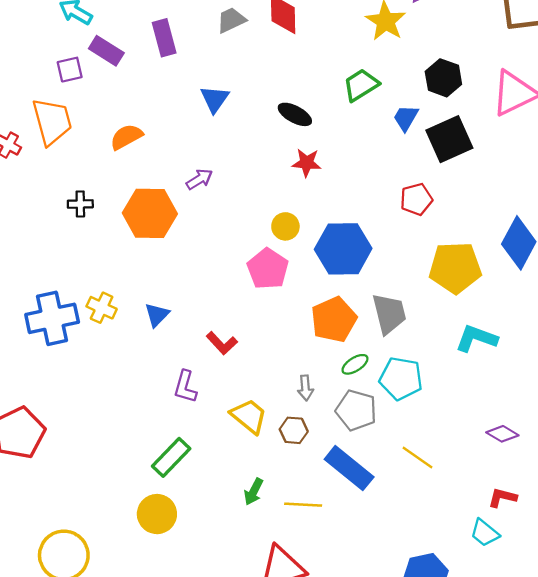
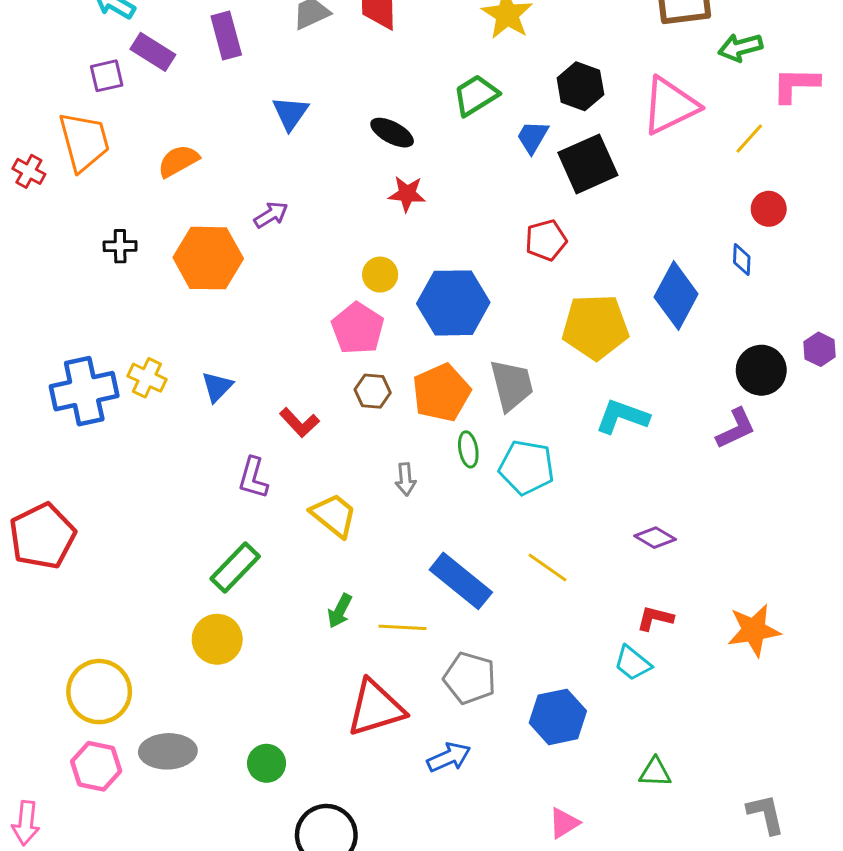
green ellipse: (355, 364) -> (468, 449), turned -68
gray pentagon: (356, 410) -> (470, 678), moved
brown hexagon: (294, 430) -> (373, 391), moved

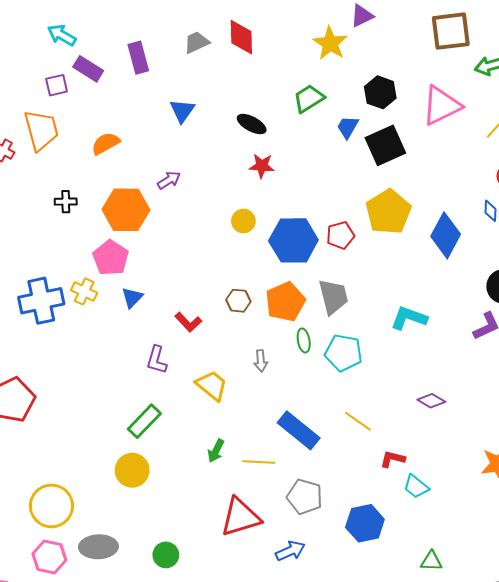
red pentagon: (546, 240) -> (340, 235), moved
yellow pentagon: (595, 327) -> (388, 212), moved, turned -30
pink pentagon: (358, 328) -> (111, 258), moved
red L-shape: (655, 618) -> (393, 459), moved

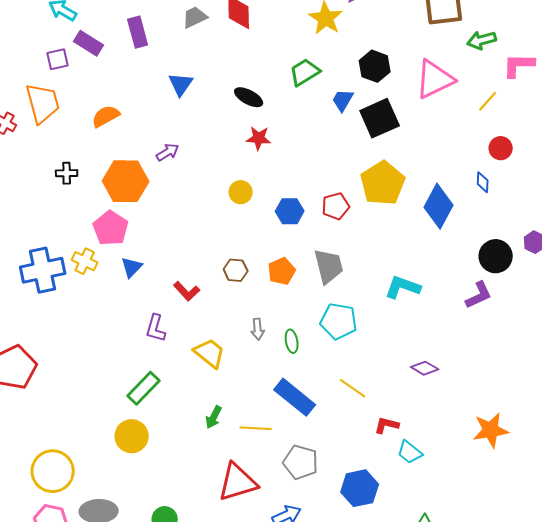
blue hexagon: (293, 240) -> (290, 211), size x0.6
orange pentagon: (285, 302) -> (282, 271), size x0.7
green ellipse: (304, 340) -> (292, 341), moved

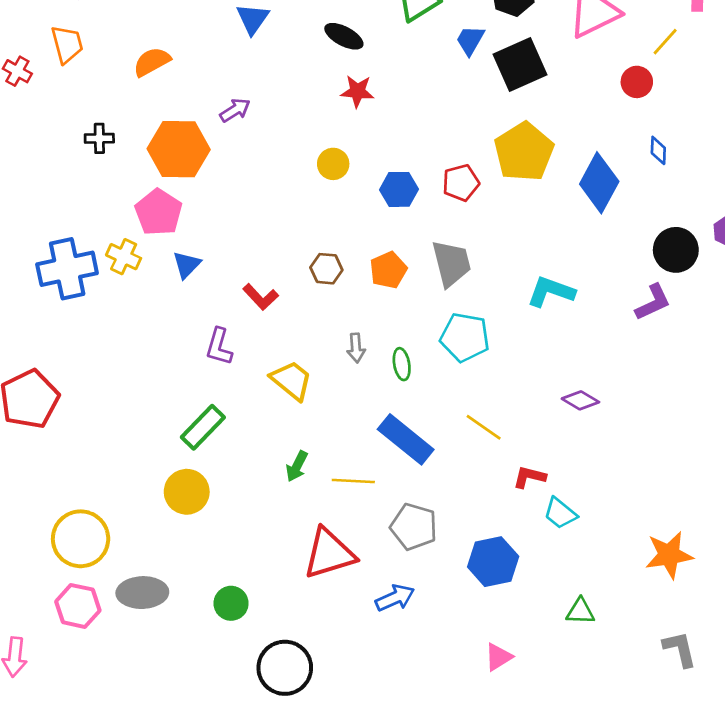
orange trapezoid: (43, 103) -> (67, 44), size x0.7
red circle: (501, 148) -> (637, 82), moved
orange star: (491, 430) -> (669, 555), moved

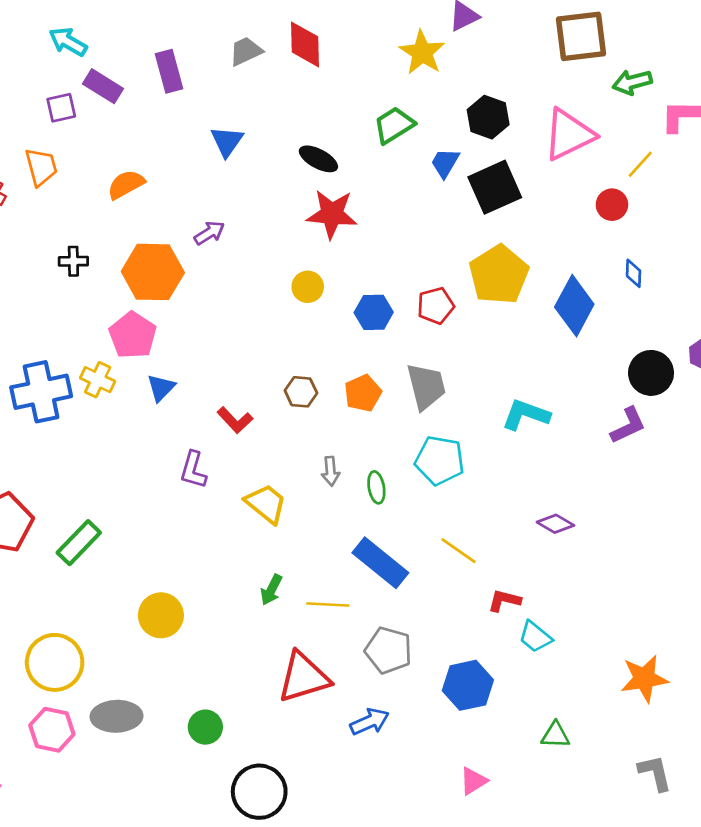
red star: (357, 91) -> (332, 214), size x1.5
green rectangle: (203, 427) -> (79, 543), moved

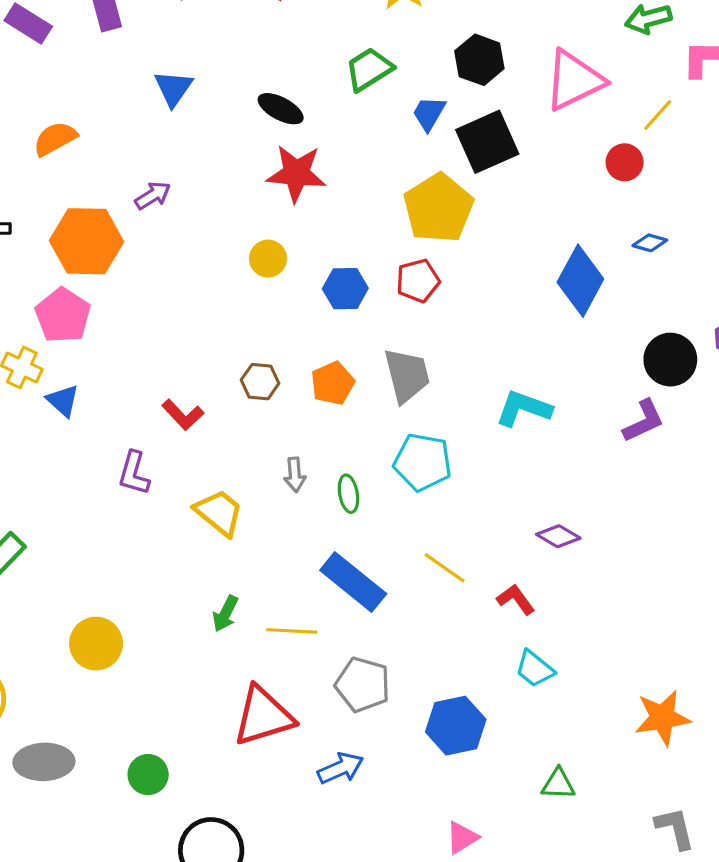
blue diamond: (634, 273) -> (650, 243), turned -76
yellow pentagon: (499, 275) -> (438, 208), moved
blue triangle: (161, 388) -> (63, 401), moved, turned -32
red L-shape: (504, 600) -> (516, 599), moved, turned 40

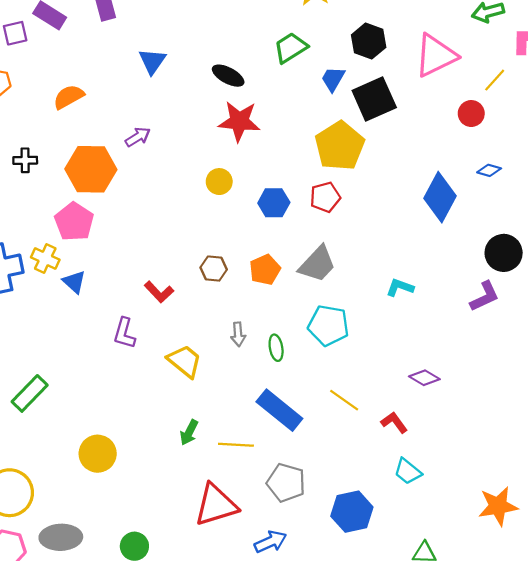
gray trapezoid: (407, 375) -> (317, 264), turned 57
cyan L-shape: (524, 408) -> (400, 287), size x0.7

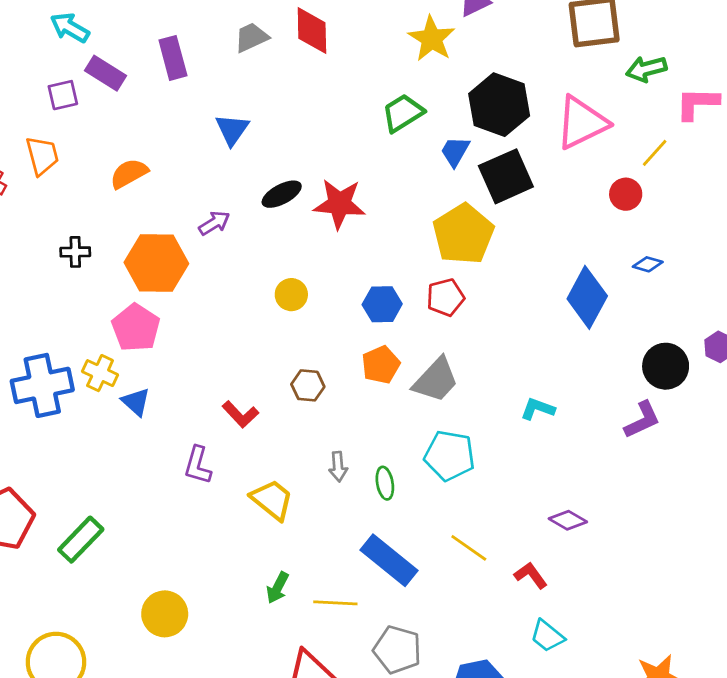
black hexagon: (369, 41) -> (499, 105), size x1.4
black ellipse: (228, 76) -> (282, 194), moved, turned -56
yellow circle: (219, 182) -> (291, 295), moved
orange pentagon: (265, 270) -> (381, 365), moved

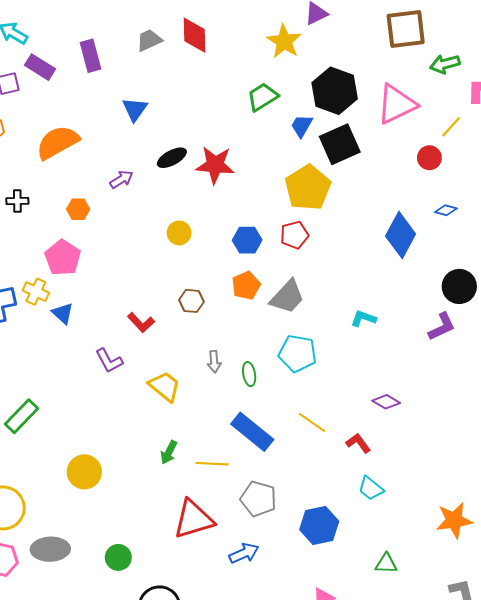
orange semicircle: (129, 174) -> (58, 142), size x1.5
orange hexagon: (156, 263) -> (78, 209), size x0.5
purple L-shape: (198, 465) -> (109, 361), turned -44

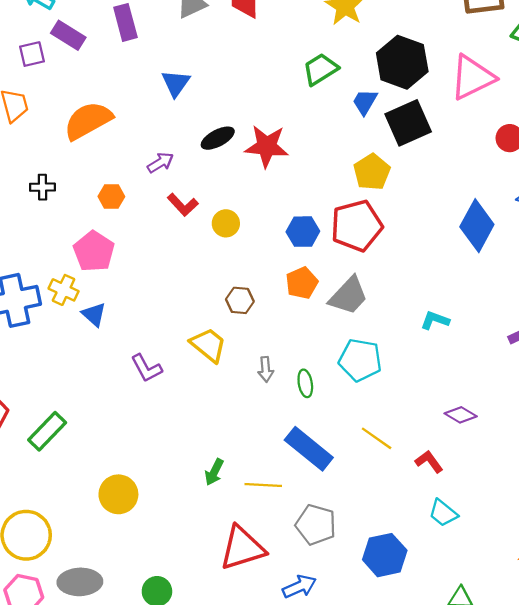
yellow pentagon: (308, 188) -> (372, 172), size x0.7
red pentagon: (294, 235) -> (357, 226), size x1.6
red L-shape: (141, 323) -> (183, 205), moved
yellow trapezoid: (165, 386) -> (208, 345), moved

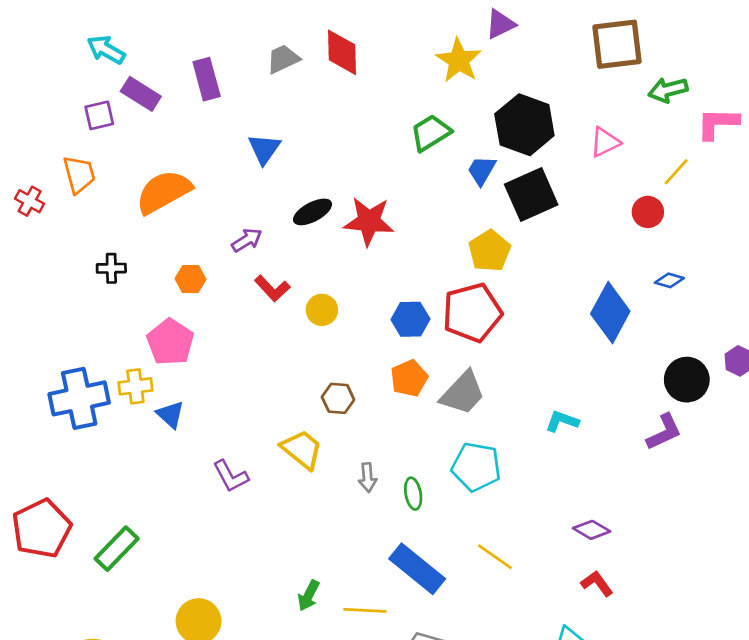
pink triangle: (472, 77) -> (605, 142), size x0.6
yellow cross: (64, 290) -> (135, 386), turned -32
red L-shape: (429, 462) -> (597, 584), moved

